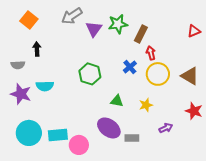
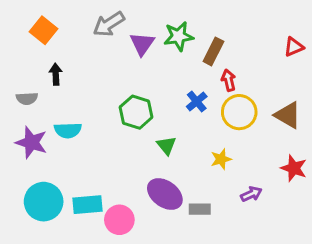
green triangle: (117, 101) -> (166, 145), moved, turned 40

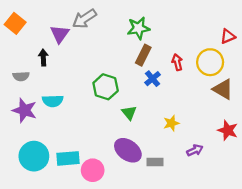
orange square: (44, 30) -> (15, 23), moved
purple triangle: (142, 44) -> (60, 34), moved
brown rectangle: (213, 51) -> (143, 55), moved
yellow circle: (239, 112) -> (210, 62), moved

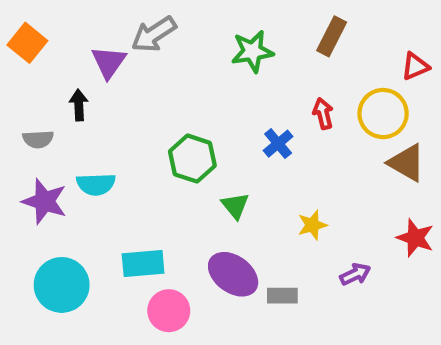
brown rectangle: (143, 55) -> (332, 36), moved
cyan rectangle: (68, 158) -> (143, 264), moved

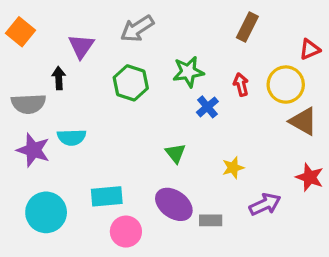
gray arrow: (154, 34) -> (137, 29), moved
green star: (252, 51) -> (188, 72), moved
gray semicircle: (38, 139) -> (28, 104), size x1.5
green hexagon: (192, 159) -> (131, 83), moved
purple arrow: (355, 274) -> (265, 204), size x1.4

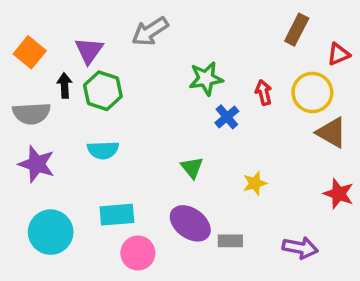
brown rectangle: (247, 27) -> (297, 30), moved
orange square: (20, 32) -> (30, 52), moved
green hexagon: (131, 83) -> (103, 91), moved
cyan semicircle: (72, 137) -> (103, 150), moved
purple arrow: (265, 204) -> (300, 248), moved, turned 36

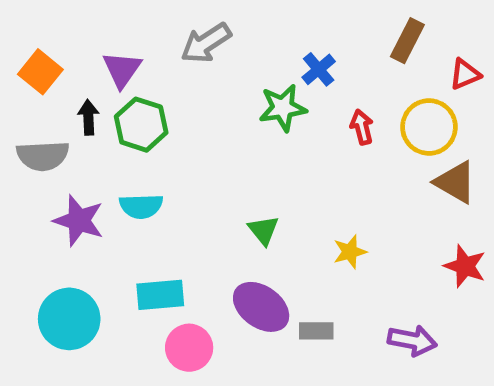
blue cross: (227, 117) -> (319, 69), moved
purple star: (37, 164) -> (79, 221), moved

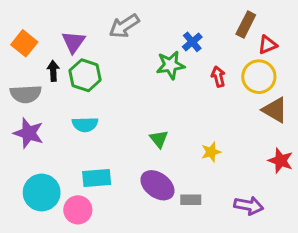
red triangle: (465, 74) -> (268, 45), moved
purple star: (79, 221) -> (29, 133), moved
pink circle: (189, 348) -> (78, 210), moved

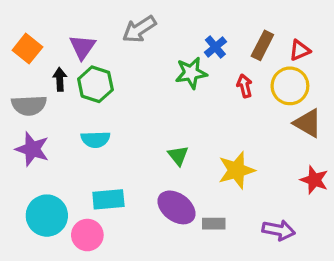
brown rectangle: (246, 25) -> (262, 45), moved
yellow star: (211, 152) -> (236, 170), size x1.6

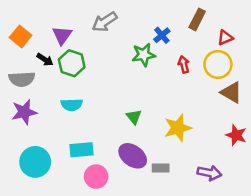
brown rectangle: (262, 45) -> (197, 19), moved
black arrow: (60, 79) -> (45, 60), turned 126
purple star: (32, 149) -> (24, 112), turned -30
pink circle: (87, 235) -> (96, 177), moved

